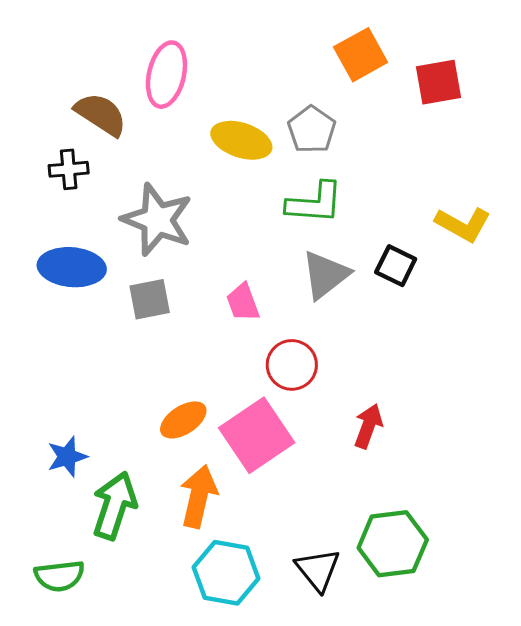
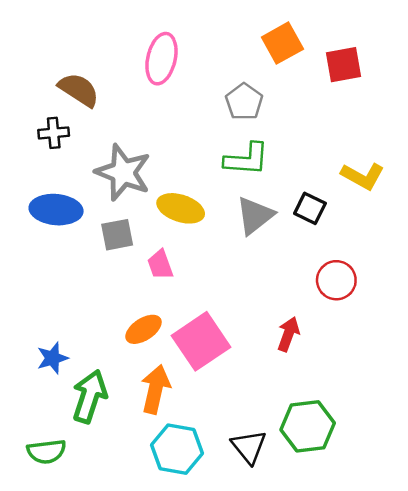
pink ellipse: (166, 75) -> (161, 59), moved
yellow ellipse: (241, 140) -> (181, 208), moved
pink trapezoid: (243, 302) -> (160, 265), moved
red circle: (292, 365) -> (336, 280), moved

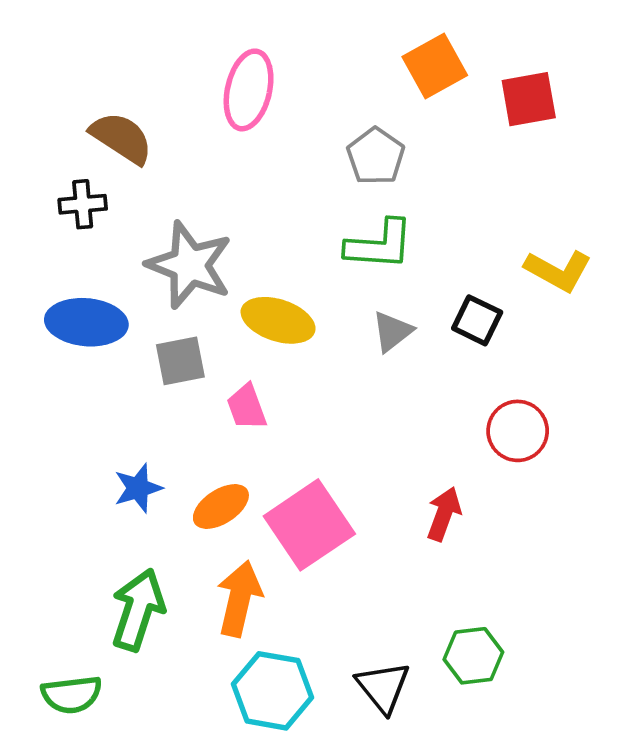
gray triangle: (255, 216) -> (392, 331), size x0.7
blue star: (52, 358) -> (138, 488), moved
green hexagon: (308, 426) -> (473, 656), size x0.7

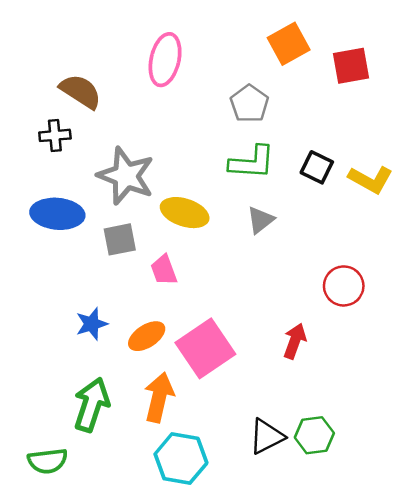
black square: (477, 320) -> (317, 167), moved
black triangle: (383, 687) -> (267, 436), moved, turned 42

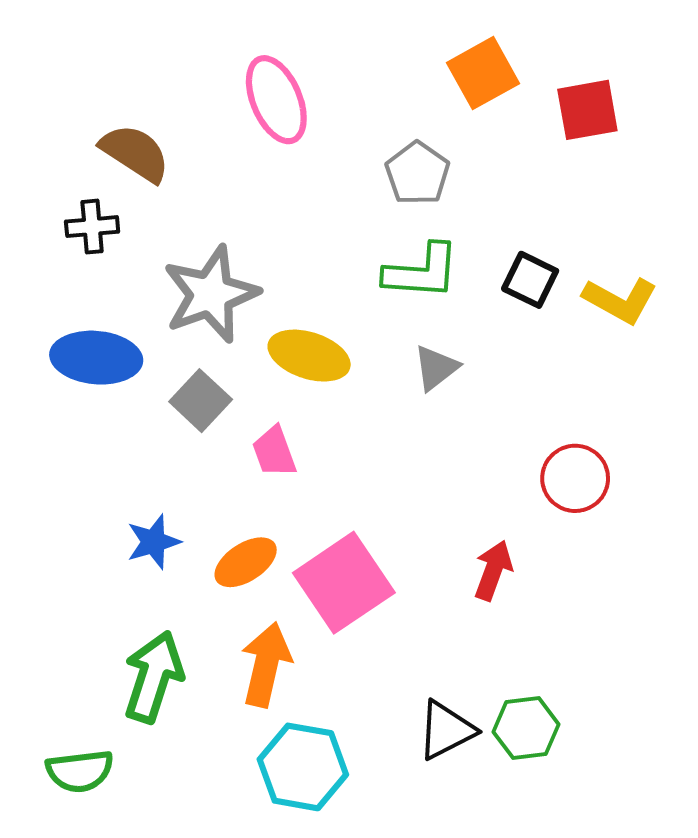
pink ellipse: (165, 60) -> (276, 100), turned -36
gray star: (126, 176) -> (211, 294), turned 30
gray square: (120, 239) -> (201, 401), turned -36

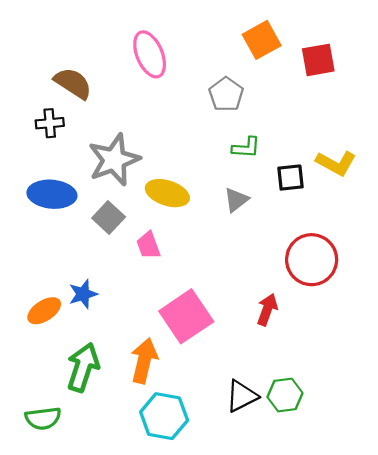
green L-shape: (422, 272) -> (246, 148), moved, size x0.7
black square: (530, 280) -> (291, 178), moved, turned -32
red circle: (575, 478) -> (312, 260), size x1.4
orange ellipse: (246, 562) -> (44, 311), moved

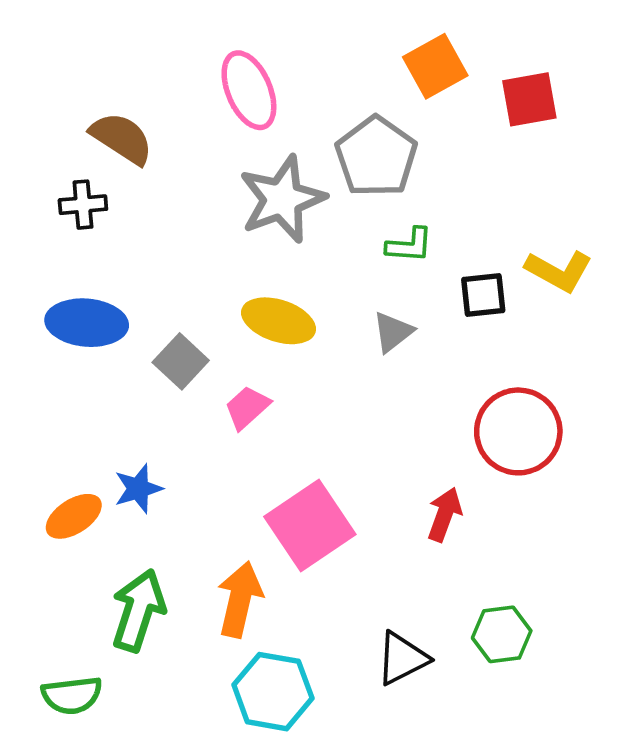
gray pentagon: (226, 94) -> (376, 157), size x1.4
gray star: (114, 160) -> (282, 199), moved
pink trapezoid: (148, 245) -> (247, 407), turned 68
green hexagon: (285, 395) -> (502, 634), moved

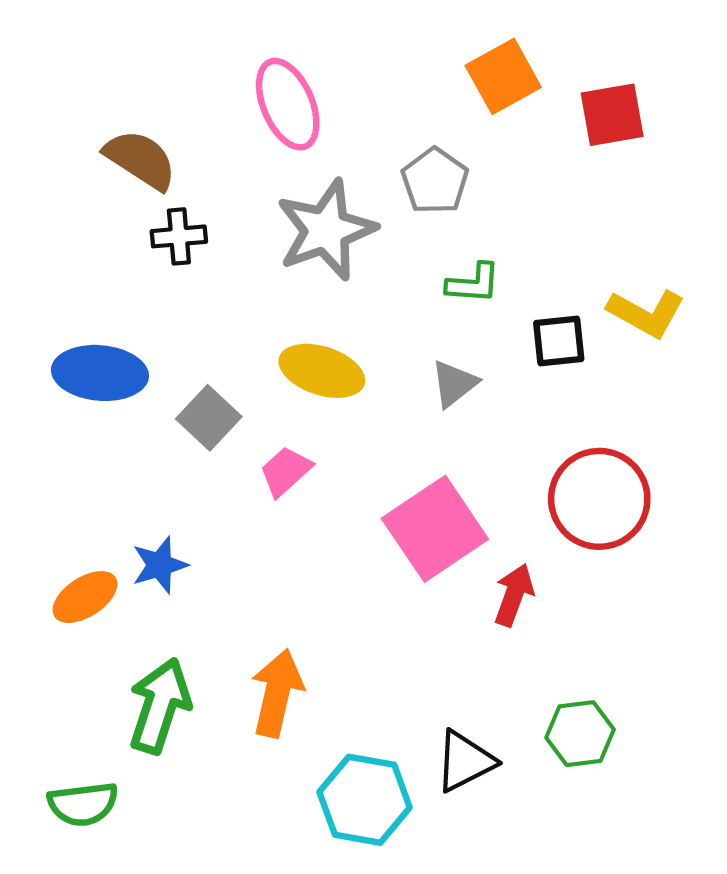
gray pentagon: (376, 157) -> (435, 181), size x0.7
black cross: (83, 205) -> (179, 236), moved
pink square: (310, 526) -> (435, 529), moved
cyan hexagon: (273, 692) -> (365, 800), moved

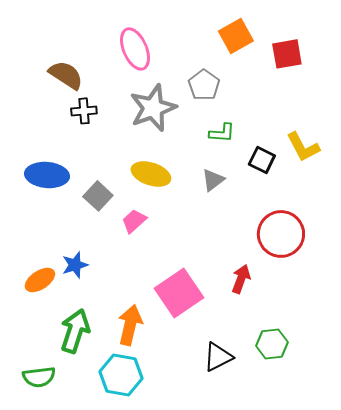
yellow L-shape: (646, 313) -> (303, 147), turned 33
black square: (559, 341) -> (262, 160), turned 32
pink square: (435, 529) -> (179, 293), moved
cyan hexagon: (365, 800) -> (121, 375), moved

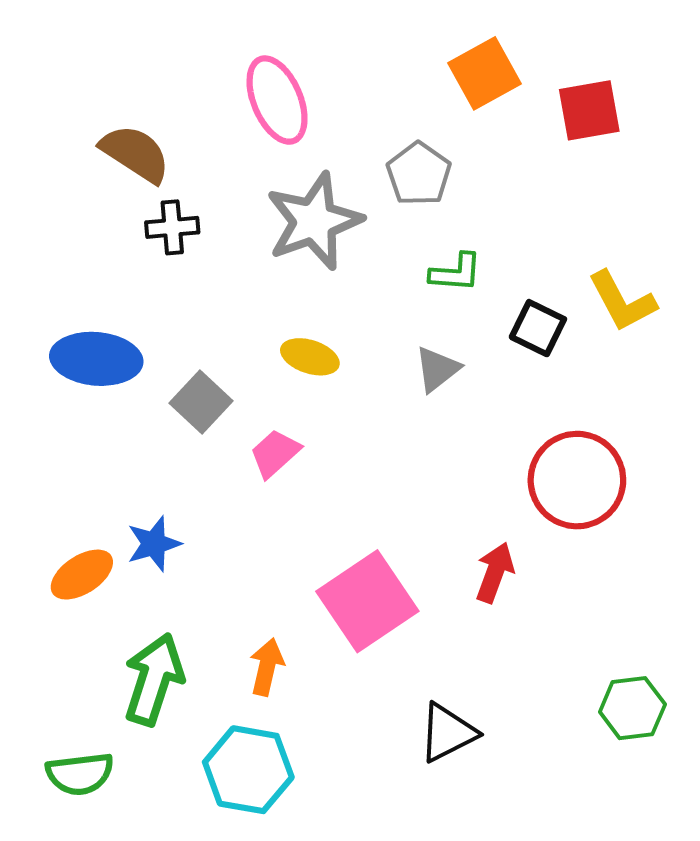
yellow ellipse: (151, 174) -> (310, 357), size x0.7
orange arrow: (130, 325) -> (267, 667), size x0.7
green hexagon: (272, 344) -> (632, 708), moved

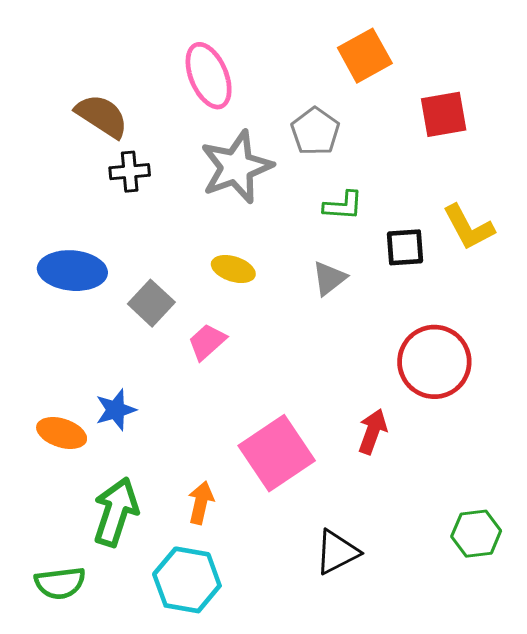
red square: (589, 110) -> (444, 114), moved
black square: (538, 328) -> (405, 247), turned -30
orange ellipse: (82, 575) -> (62, 433), turned 51

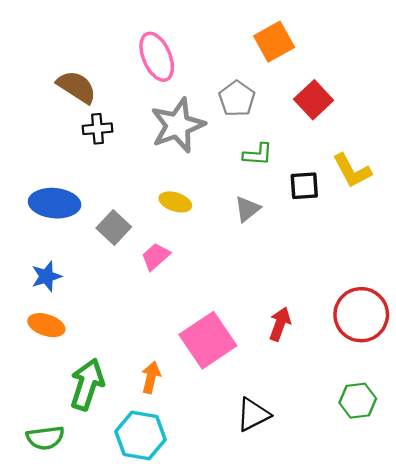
red square: (444, 114) -> (314, 100), moved, turned -33
red circle: (434, 362) -> (361, 315), moved
blue star: (116, 410) -> (46, 276), moved

